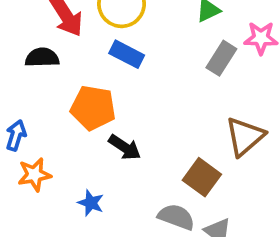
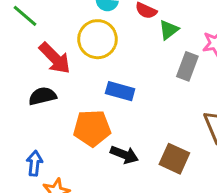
blue rectangle: (127, 54) -> (120, 91), moved
brown square: (202, 177) -> (174, 159), moved

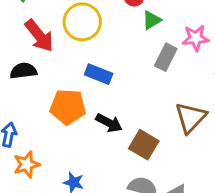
black arrow: (124, 155) -> (109, 123), moved

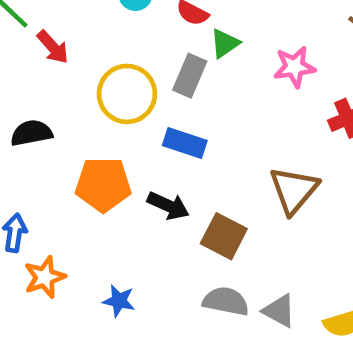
yellow circle: (82, 22) -> (127, 94), moved
red arrow: (39, 36) -> (53, 47), moved, size x0.7
gray rectangle: (166, 57) -> (190, 76), moved
blue rectangle: (99, 74) -> (185, 143), moved

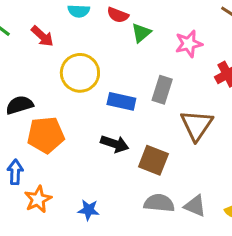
red arrow: (53, 47) -> (42, 36), moved
gray rectangle: (190, 76) -> (162, 90), moved
orange pentagon: (103, 184) -> (46, 135), moved

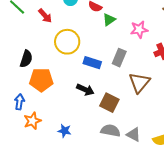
black semicircle: (20, 105) -> (26, 59), turned 120

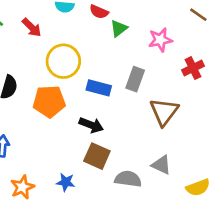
orange pentagon: (41, 80) -> (49, 101), moved
brown square: (109, 103) -> (97, 156), moved
orange star: (32, 121) -> (22, 187), moved
gray triangle: (133, 135) -> (161, 165), moved

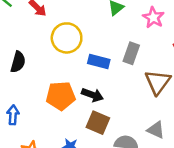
pink star: (160, 40) -> (153, 17), turned -30
orange pentagon: (49, 101) -> (61, 96), moved

